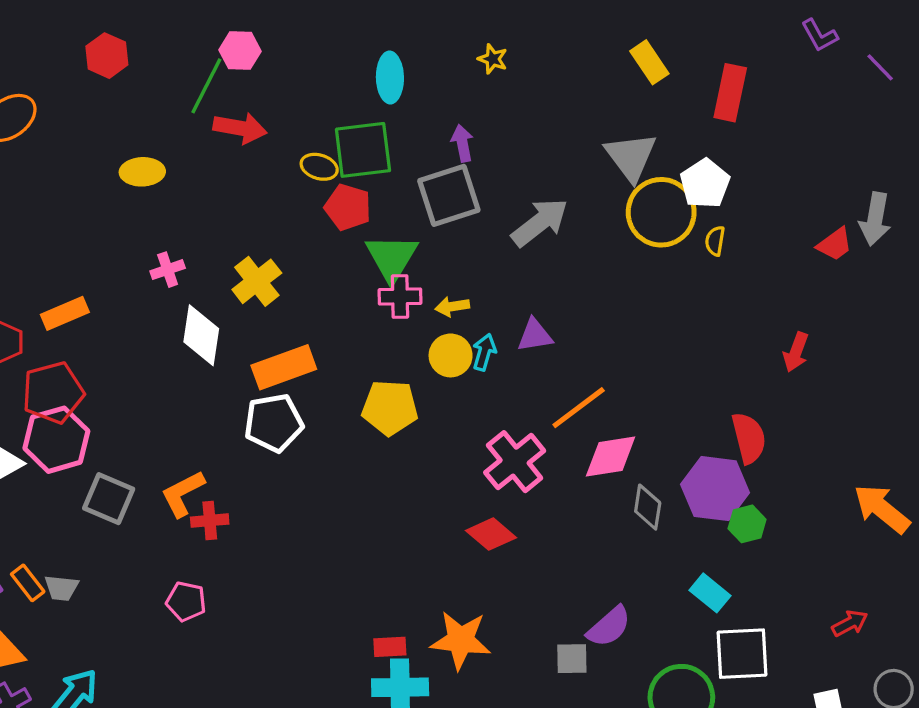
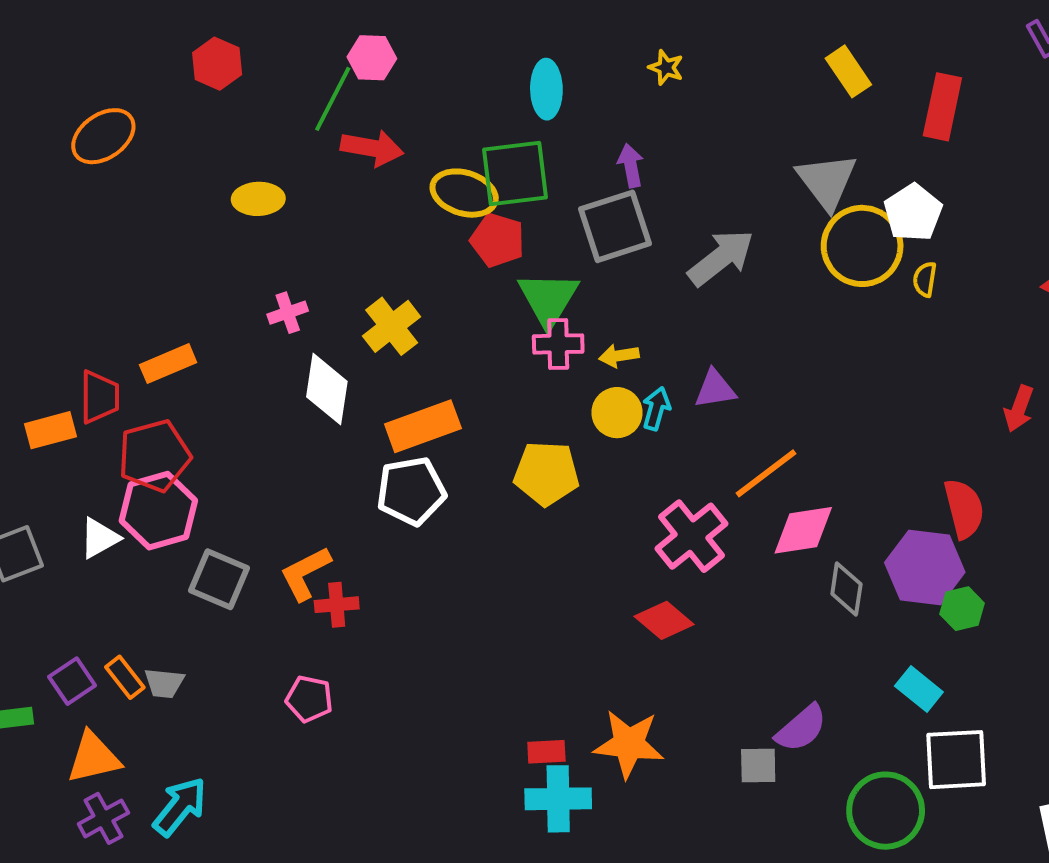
yellow ellipse: (319, 167) -> (464, 193), size x1.5

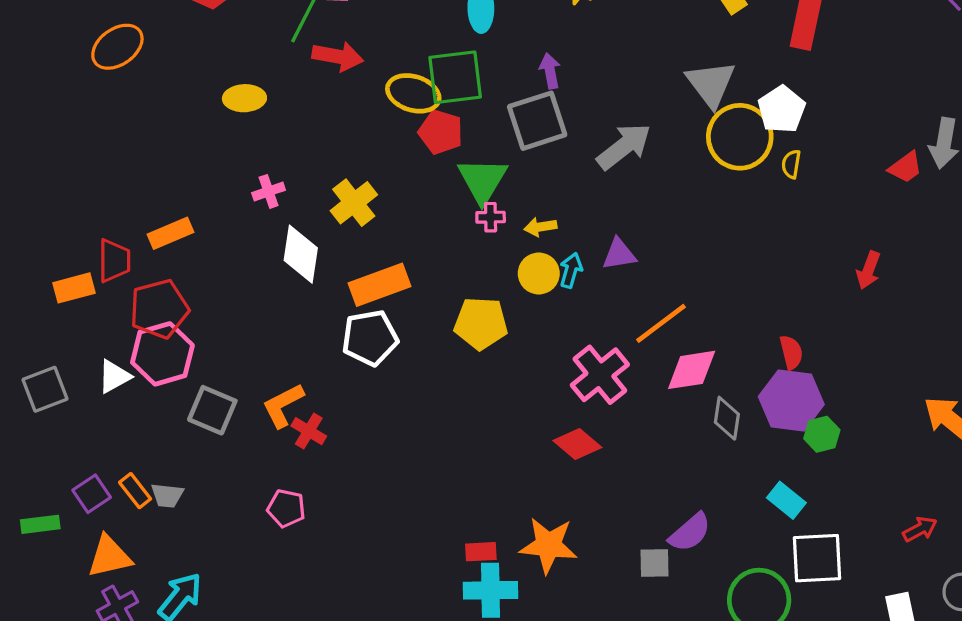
pink cross: (558, 344) -> (491, 217), size x0.7
red semicircle: (964, 509) -> (791, 352), moved, size x0.7
red cross: (337, 605) -> (309, 431), turned 36

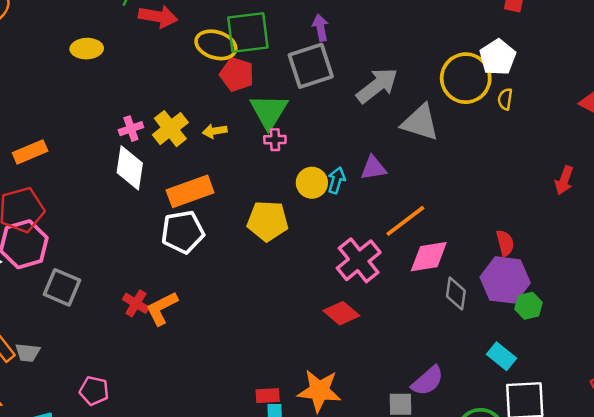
gray triangle: (711, 84) -> (420, 122), moved, turned -36
pink cross: (269, 191) -> (131, 129), moved
yellow arrow: (540, 227) -> (215, 131), moved
orange L-shape: (283, 405) -> (162, 308), moved
pink pentagon: (286, 508) -> (94, 391), moved

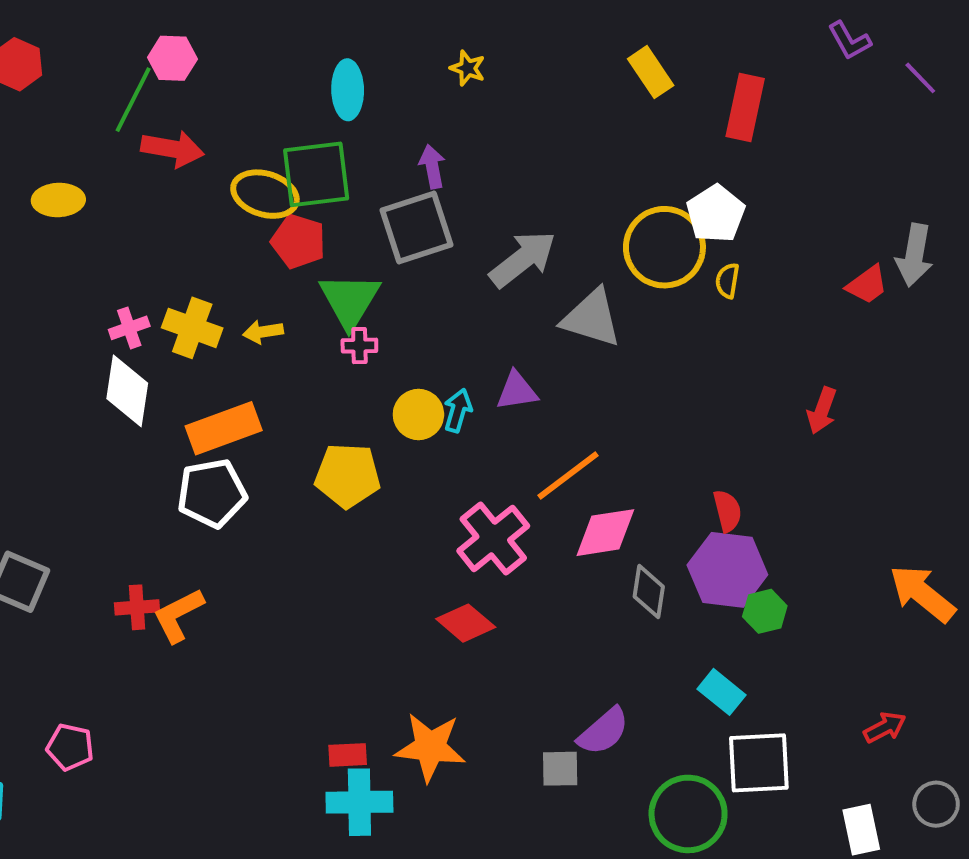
yellow cross: (170, 129) -> (192, 328), turned -32
red cross: (136, 303) -> (137, 607), turned -35

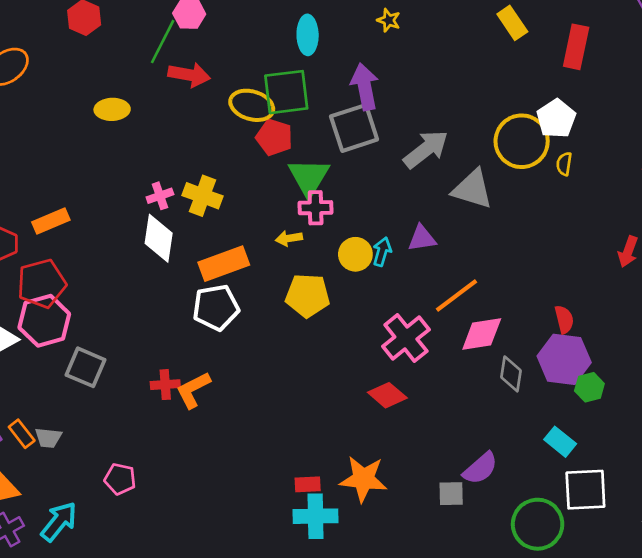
purple arrow: (432, 167) -> (365, 87), size x1.6
yellow arrow: (263, 332) -> (289, 238), moved
pink cross: (359, 346) -> (316, 208), size x1.4

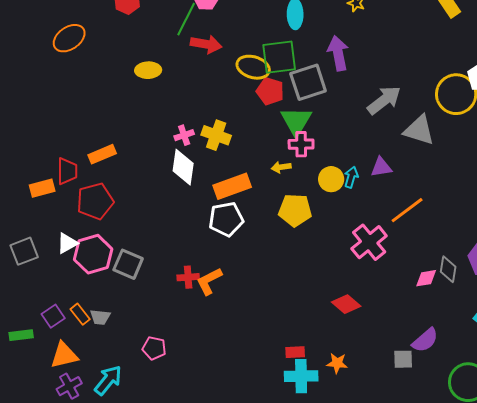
gray square: (354, 128) -> (308, 82), moved
pink hexagon: (44, 321) -> (93, 254), moved
pink diamond: (482, 334) -> (426, 278), moved, size x0.7
red diamond: (387, 395) -> (346, 304), moved
orange star: (363, 479) -> (337, 363), moved, size x0.6

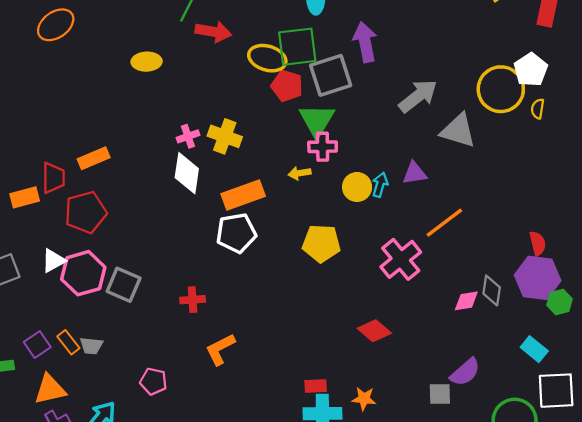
yellow pentagon: (295, 210) -> (321, 243), moved
orange L-shape: (209, 281) -> (220, 349), moved

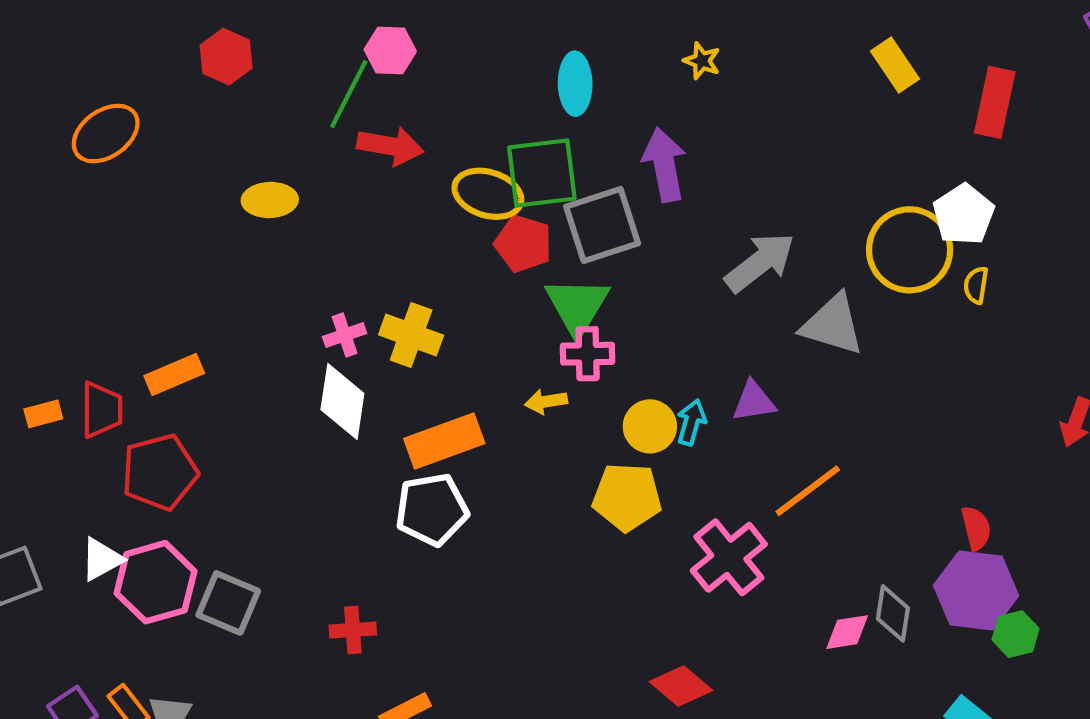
orange rectangle: (25, 197) -> (43, 414), moved, size x0.7
yellow pentagon: (321, 243) -> (627, 497), moved

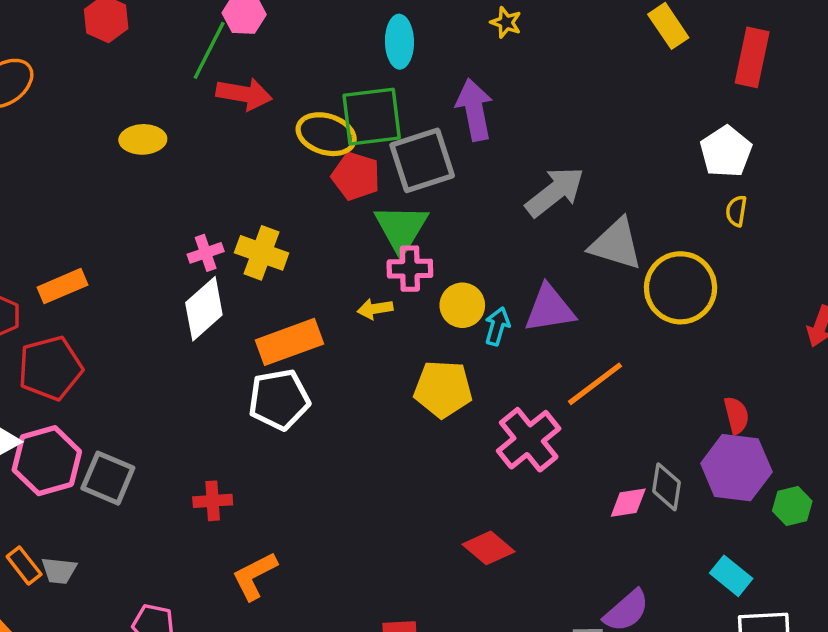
yellow circle: (910, 250) -> (681, 288), moved
white diamond: (342, 401) -> (204, 309), turned 40
purple triangle: (754, 401) -> (550, 309), size x1.4
yellow circle: (650, 426) -> (462, 305), moved
green hexagon: (1015, 634) -> (792, 506), moved

